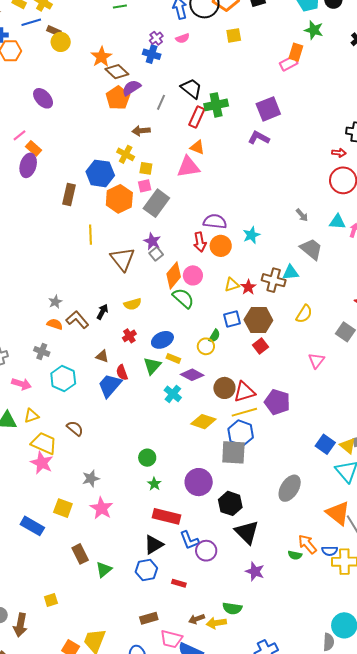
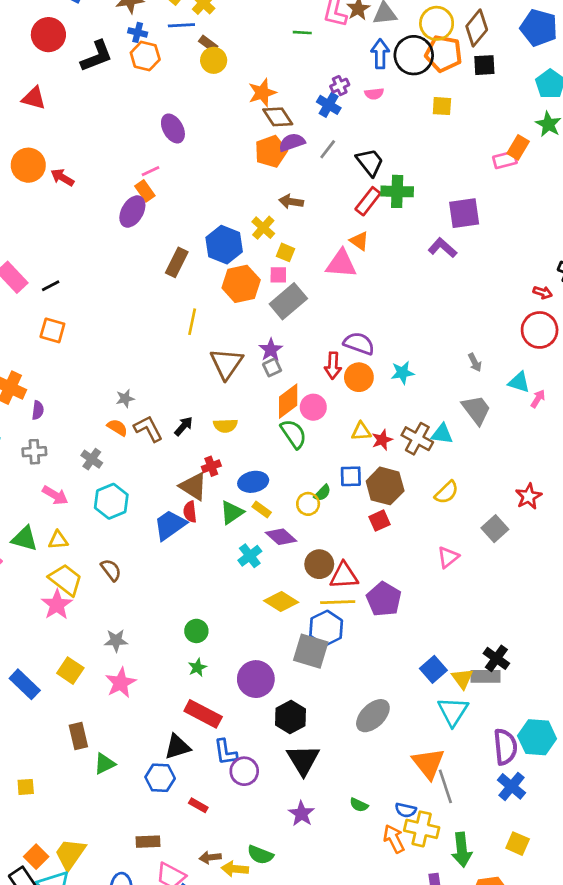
gray line: (161, 102) -> (328, 149), moved
pink line: (19, 135) -> (151, 171), moved
brown triangle: (102, 356) -> (193, 486), moved, size x1.6
orange arrow: (307, 544) -> (394, 839), moved

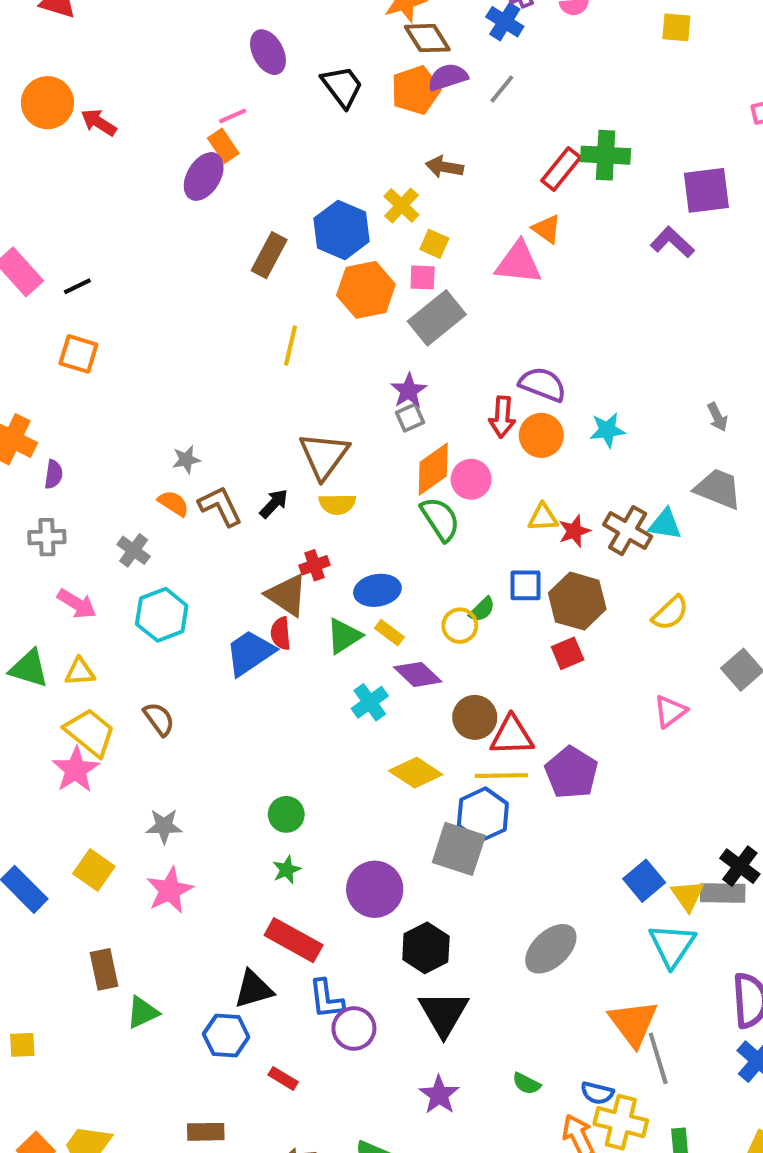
black trapezoid: (370, 162) -> (342, 87), moved
brown triangle: (226, 364) -> (324, 456), moved
gray trapezoid: (476, 410) -> (718, 489), turned -32

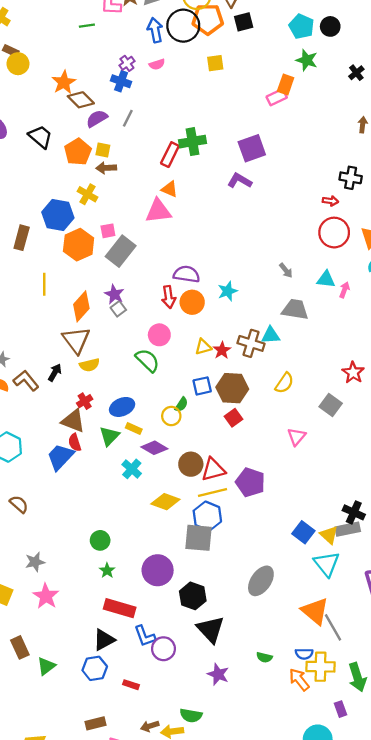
orange pentagon: (416, 90) -> (78, 152), moved
yellow square: (434, 244) -> (103, 150), moved
orange diamond: (433, 469) -> (81, 306), moved

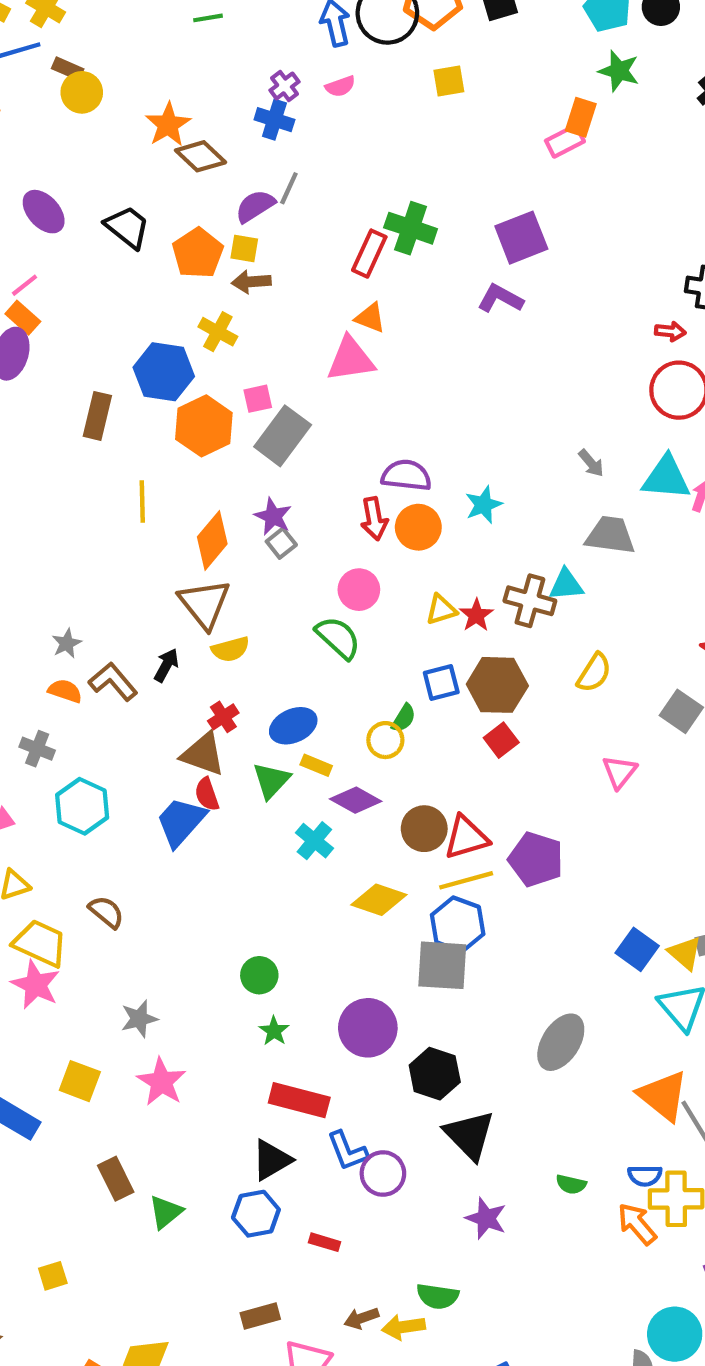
purple semicircle: (97, 119) -> (255, 206), moved
green cross: (192, 142) -> (411, 228), turned 30
cyan triangle: (326, 279) -> (666, 478), size x1.4

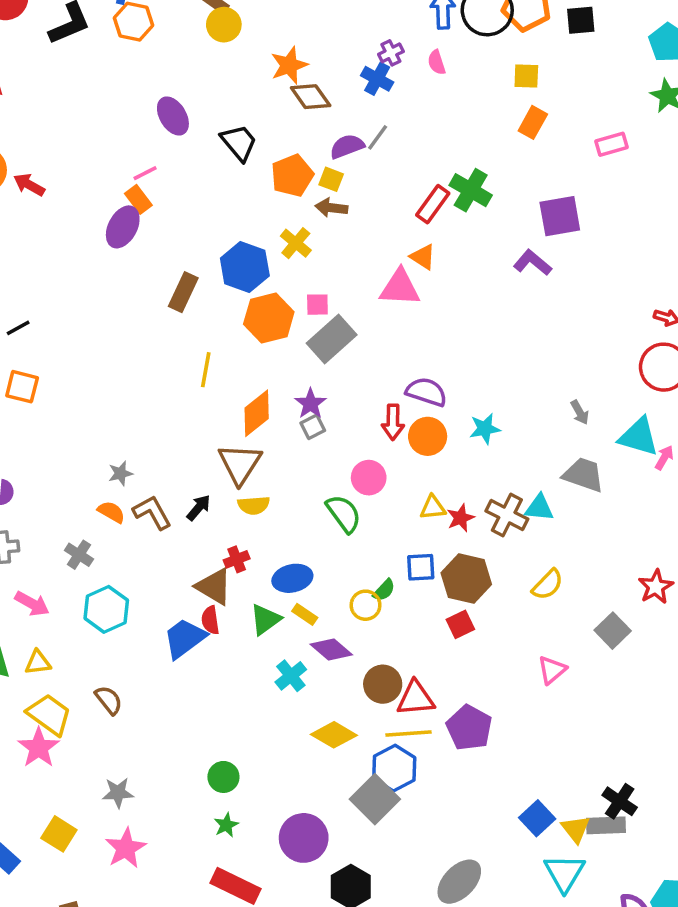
pink semicircle: (340, 86) -> (437, 62), turned 80
orange rectangle: (581, 117) -> (533, 122), moved
gray square: (442, 965) -> (375, 799), turned 30

